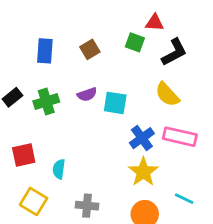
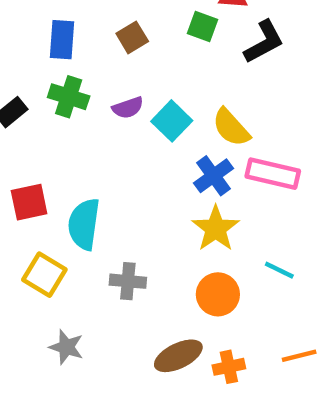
yellow semicircle: (167, 94) -> (231, 127), moved
green cross: (46, 101) -> (69, 97), moved, turned 35
cyan square: (115, 103) -> (172, 121), turned 35
cyan semicircle: (59, 169) -> (84, 224), size x1.6

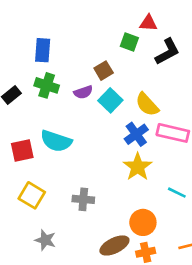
brown square: (132, 37) -> (104, 71), moved
cyan semicircle: (84, 224) -> (56, 141), moved, turned -80
orange circle: (218, 294) -> (143, 222), moved

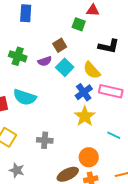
blue rectangle: (43, 50) -> (26, 13), moved
black L-shape: (167, 52) -> (109, 46), moved, turned 40

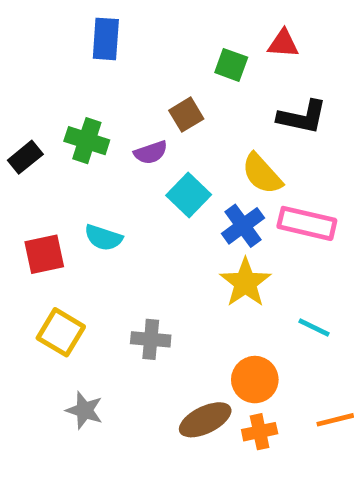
red triangle: (93, 10) -> (283, 44), moved
cyan square: (65, 67) -> (189, 195), moved
cyan semicircle: (25, 97) -> (103, 238), size x0.7

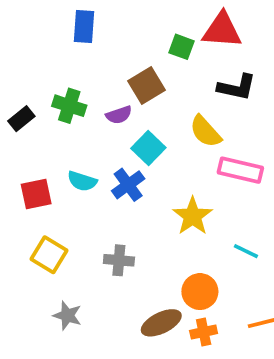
red triangle: (283, 44) -> (222, 30), size x1.6
brown square: (186, 115) -> (147, 85), size x1.4
blue cross: (243, 226) -> (128, 185), moved

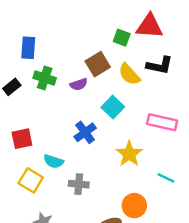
blue rectangle: (84, 27) -> (28, 48), moved
yellow semicircle: (205, 131) -> (129, 74), moved
cyan square: (148, 148) -> (113, 107), moved
cyan semicircle: (82, 181) -> (53, 161), moved

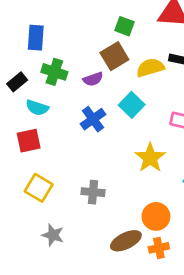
green square: (122, 38) -> (124, 26), moved
yellow semicircle: (129, 74) -> (150, 68), turned 115
blue cross: (85, 132) -> (93, 119), moved
cyan semicircle: (53, 161) -> (37, 108), moved

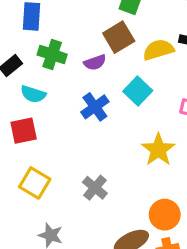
gray cross: (93, 192) -> (95, 188), turned 35

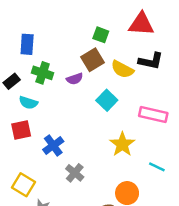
yellow semicircle: (158, 50) -> (122, 69), turned -135
blue cross: (95, 107) -> (53, 145), moved
yellow square: (35, 183) -> (24, 185), moved

